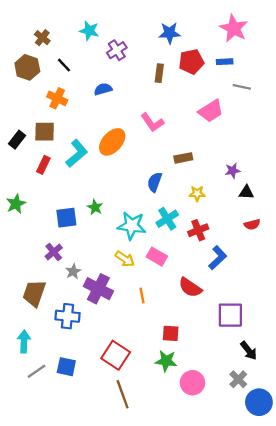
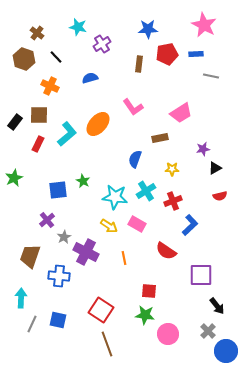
pink trapezoid: (211, 111) -> (181, 113), moved
black triangle: (246, 192) -> (215, 168), turned -32
gray line: (37, 371) -> (32, 324), turned -30

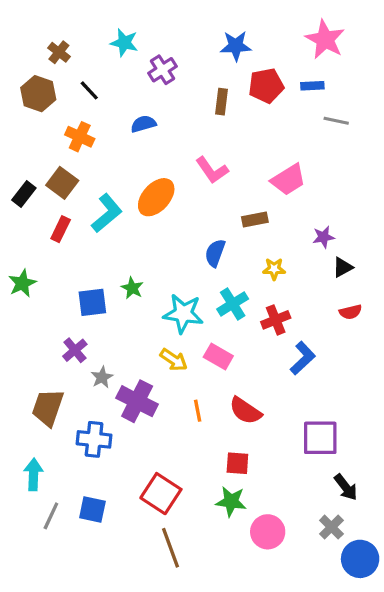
brown square: (39, 115) -> (62, 183), turned 36
red semicircle: (166, 251) -> (245, 411), moved

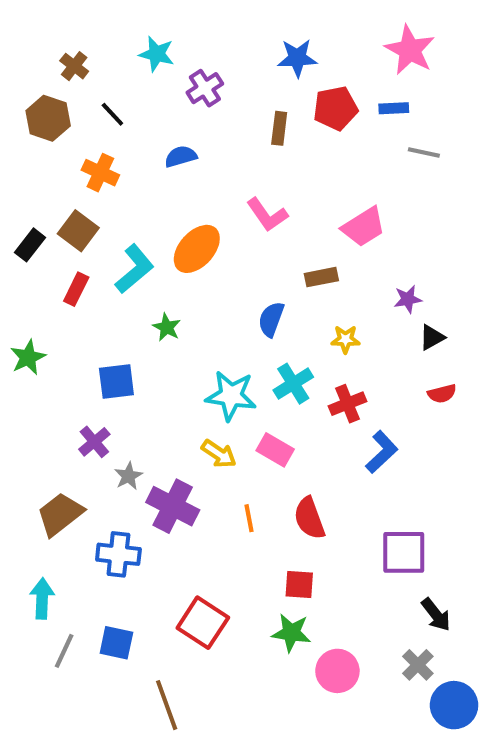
green star: (132, 288) -> (167, 327), moved
brown trapezoid: (48, 408) -> (60, 514), turned 33
red semicircle: (245, 411) -> (309, 518), turned 36
brown line: (170, 548) -> (167, 705), moved

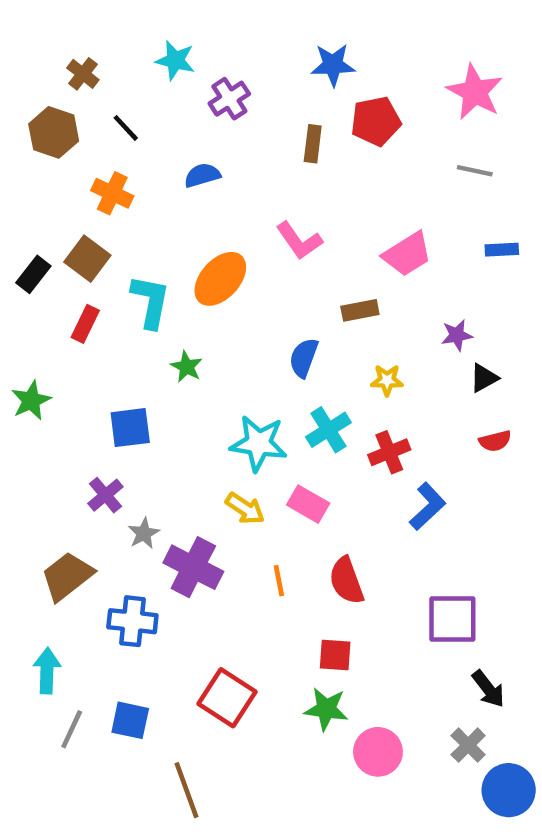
pink star: (410, 50) -> (475, 92), moved
blue rectangle: (394, 108) -> (502, 250), moved
cyan L-shape: (134, 269) -> (151, 301), turned -39

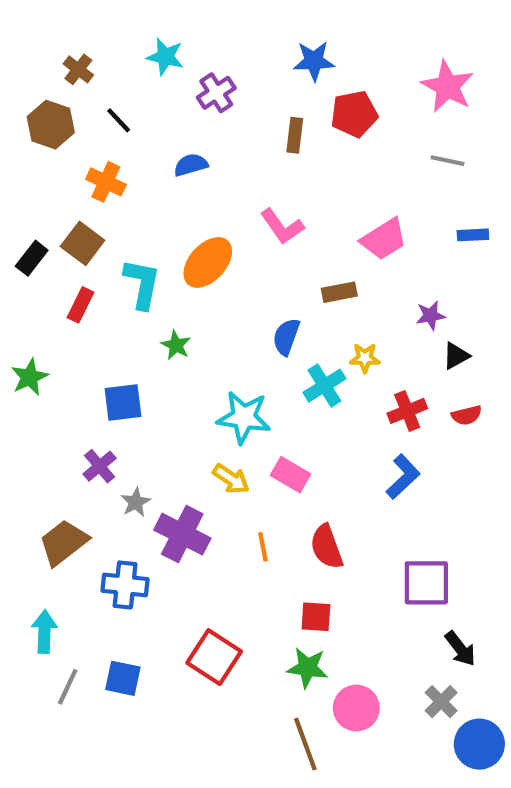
cyan cross: (328, 430) -> (324, 386), moved
red cross: (389, 452) -> (407, 411), moved
brown line: (187, 790) -> (305, 744), moved

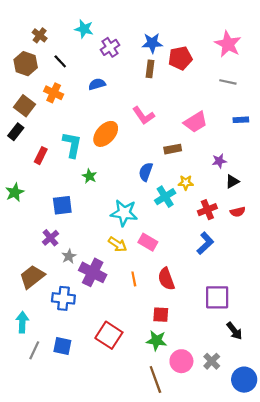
blue star: (314, 61) -> (152, 43), moved
brown square: (83, 243) -> (24, 106), moved
gray cross: (441, 702) -> (212, 361), moved

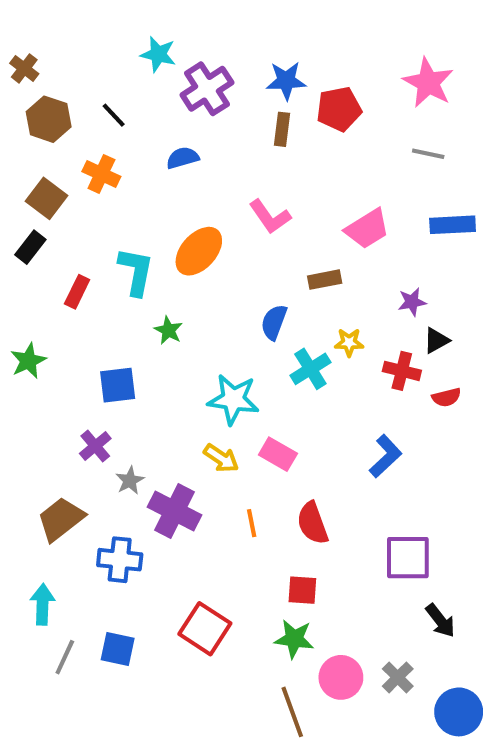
brown cross: (40, 35) -> (24, 68), moved
purple cross: (110, 47) -> (207, 89), size x1.4
blue rectangle: (241, 120) -> (453, 225), size x1.5
red cross: (207, 210) -> (402, 371), moved, turned 36

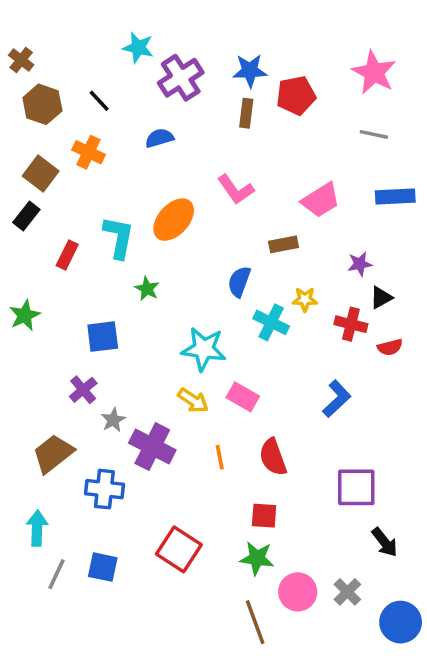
cyan cross: (310, 369) -> (271, 322), turned -32

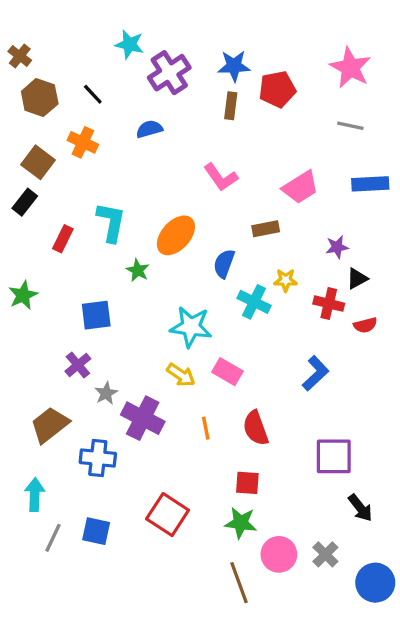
orange ellipse: (174, 220) -> (176, 235), moved

